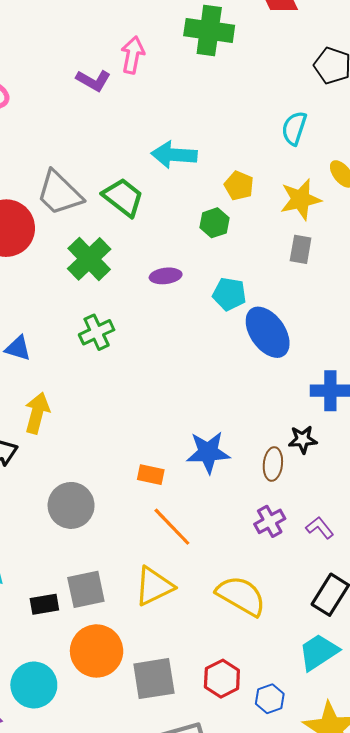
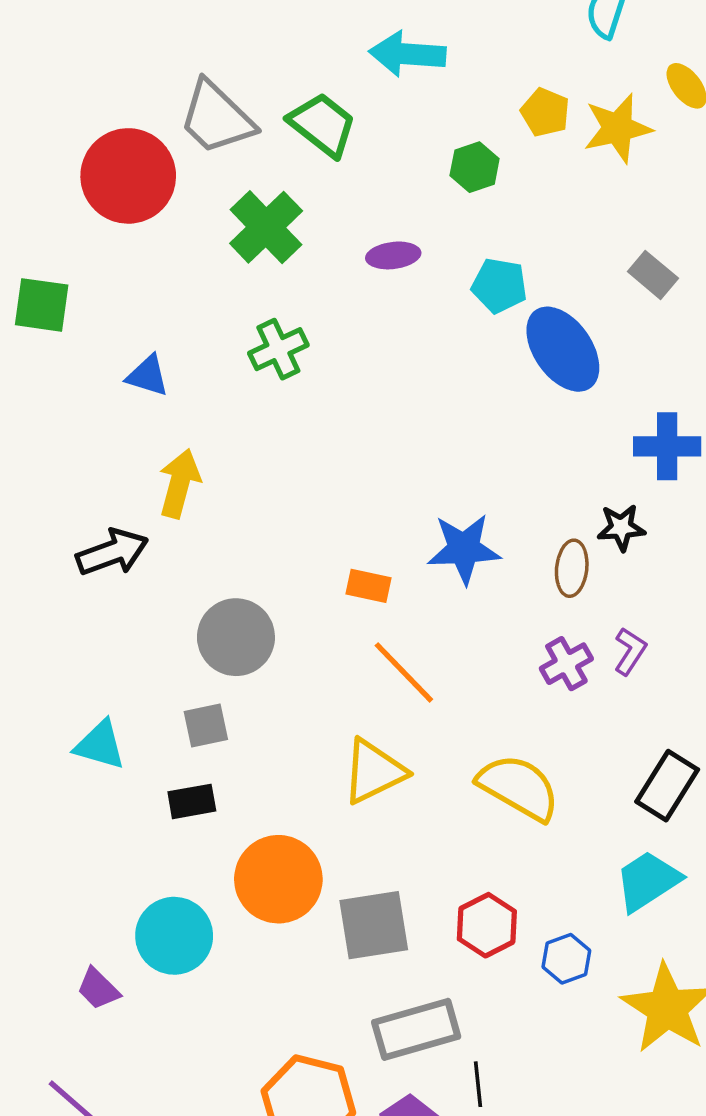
yellow pentagon: (239, 186) -> (545, 112), moved
gray rectangle: (301, 249) -> (653, 275), moved, turned -60
purple L-shape: (320, 528) -> (630, 651), moved, turned 72
gray square: (86, 589) -> (206, 725), moved, size x0.7

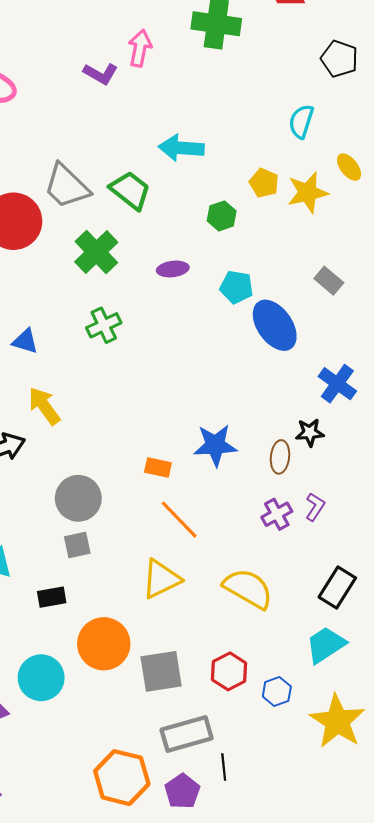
blue cross: (667, 446) -> (337, 384), turned 36
yellow arrow: (179, 483) -> (44, 406), turned -51
gray square: (206, 725) -> (77, 545), moved

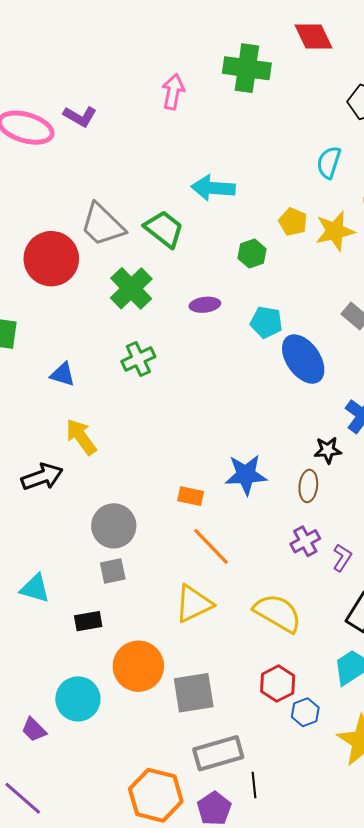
purple L-shape: (101, 74) -> (80, 116), moved
black star: (310, 432) -> (328, 450), moved
purple L-shape: (315, 507) -> (342, 558), moved
red hexagon: (229, 671) -> (278, 684), moved

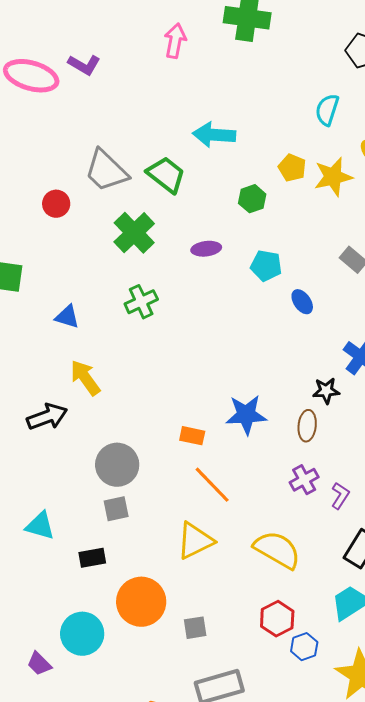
red circle: (51, 259) -> (56, 204), size x0.5
blue ellipse: (303, 359) -> (302, 302), size x0.5
gray square: (194, 693) -> (195, 628), size x0.6

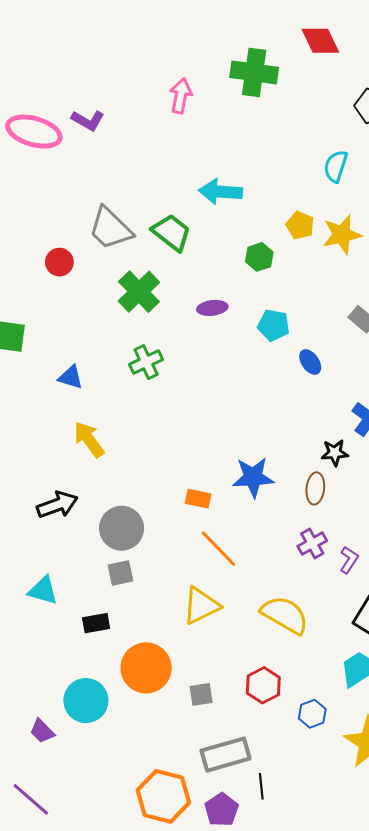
black arrow: (47, 417) -> (57, 505), moved
red hexagon: (277, 619) -> (263, 685), moved

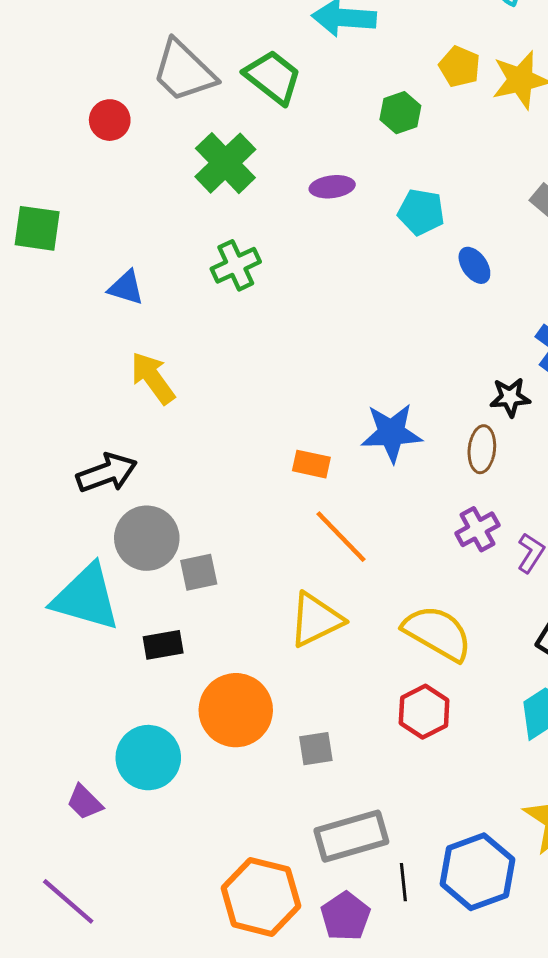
gray circle: (122, 528) -> (147, 538), moved
cyan triangle: (43, 590) -> (86, 597), size x1.6
red hexagon: (263, 685) -> (424, 712), moved
blue hexagon: (312, 714) -> (477, 872), moved, size x1.8

